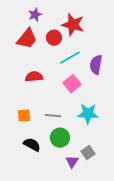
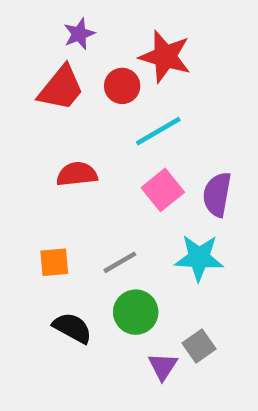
purple semicircle: (96, 65) -> (217, 194), moved
gray line: (53, 116) -> (120, 262), turned -35

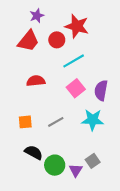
green circle: (136, 312) -> (55, 165), moved

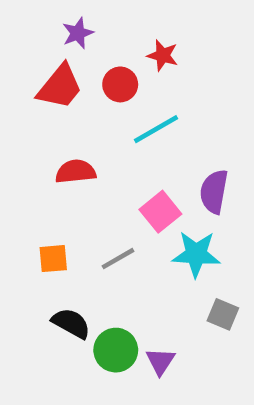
red star: (77, 26) -> (163, 55), size x0.6
pink square: (76, 88) -> (160, 212), moved
gray square: (93, 161) -> (223, 314), moved, turned -32

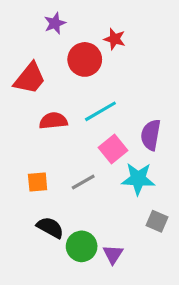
red circle: (120, 84) -> (85, 59), size x1.4
red trapezoid: (60, 87) -> (30, 78), moved
cyan line: (156, 129) -> (100, 111), moved

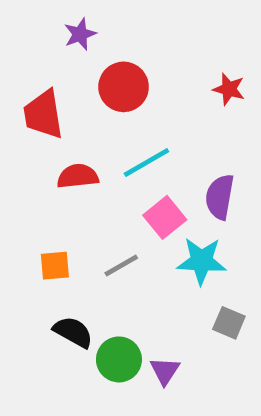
red star: (115, 39) -> (229, 89), moved
red trapezoid: (30, 78) -> (43, 114), turned 132

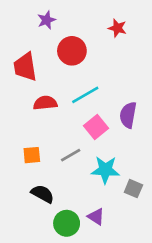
red star: (229, 89) -> (117, 28), moved
cyan star: (201, 261) -> (105, 170), moved
green circle: (119, 359) -> (67, 223), moved
purple triangle: (165, 371) -> (96, 217), turned -30

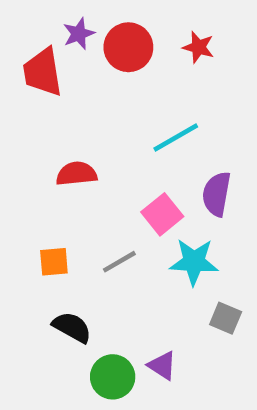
red circle: (72, 51) -> (128, 47), moved
red trapezoid: (25, 67) -> (43, 72), moved
cyan line: (85, 95) -> (176, 138), moved
cyan star: (105, 170) -> (194, 262), moved

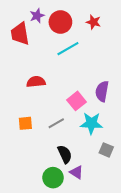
cyan line: (176, 138) -> (68, 49), moved
black semicircle: (72, 327) -> (65, 154), moved, turned 36

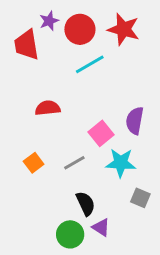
red star: (93, 22) -> (123, 29), size x1.6
orange square: (25, 123) -> (34, 163), turned -32

